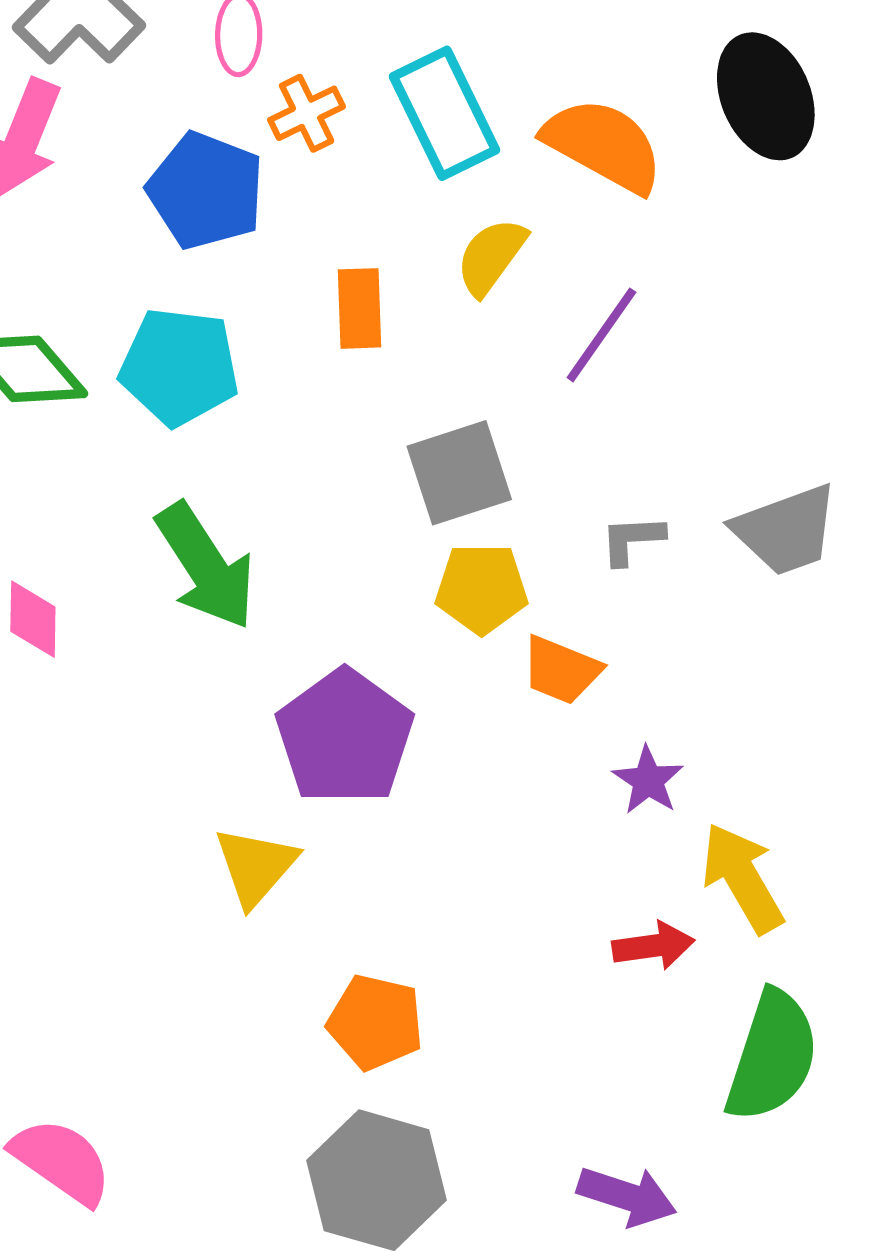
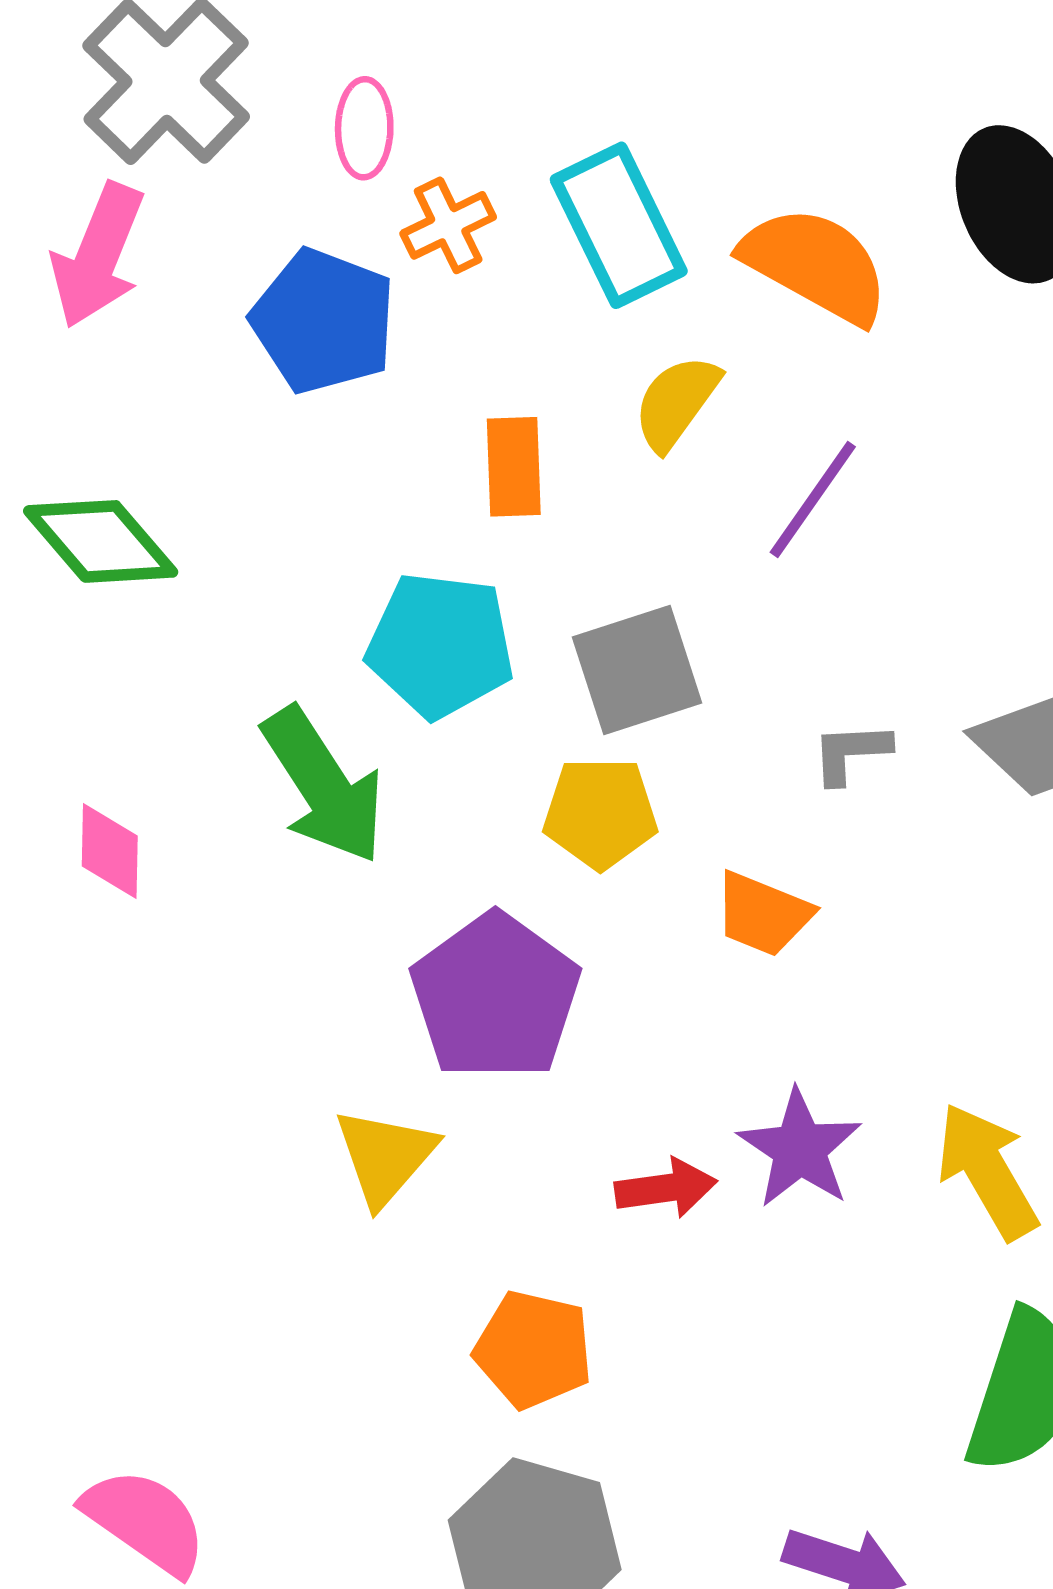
cyan pentagon: (179, 367) -> (440, 645), moved
yellow pentagon: (482, 588) -> (600, 813), moved
purple star: (648, 780) -> (800, 1149), moved, size x1.4
red arrow: (653, 946) -> (666, 1188), moved

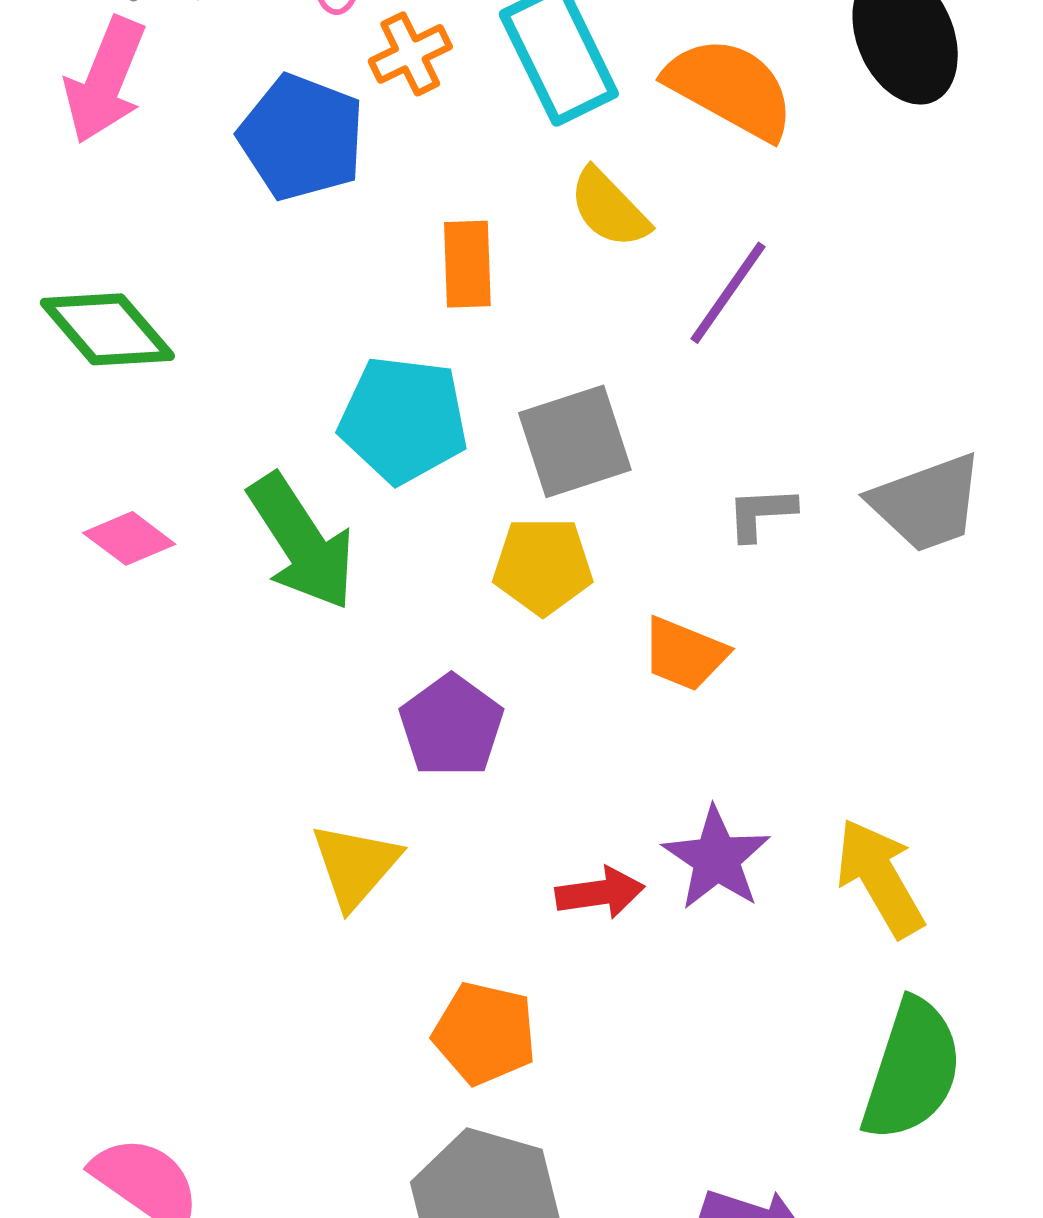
yellow semicircle: (676, 402) -> (609, 208), turned -80
pink diamond: (110, 851) -> (129, 538), moved, turned -54
purple pentagon: (495, 997) -> (451, 726), size x0.7

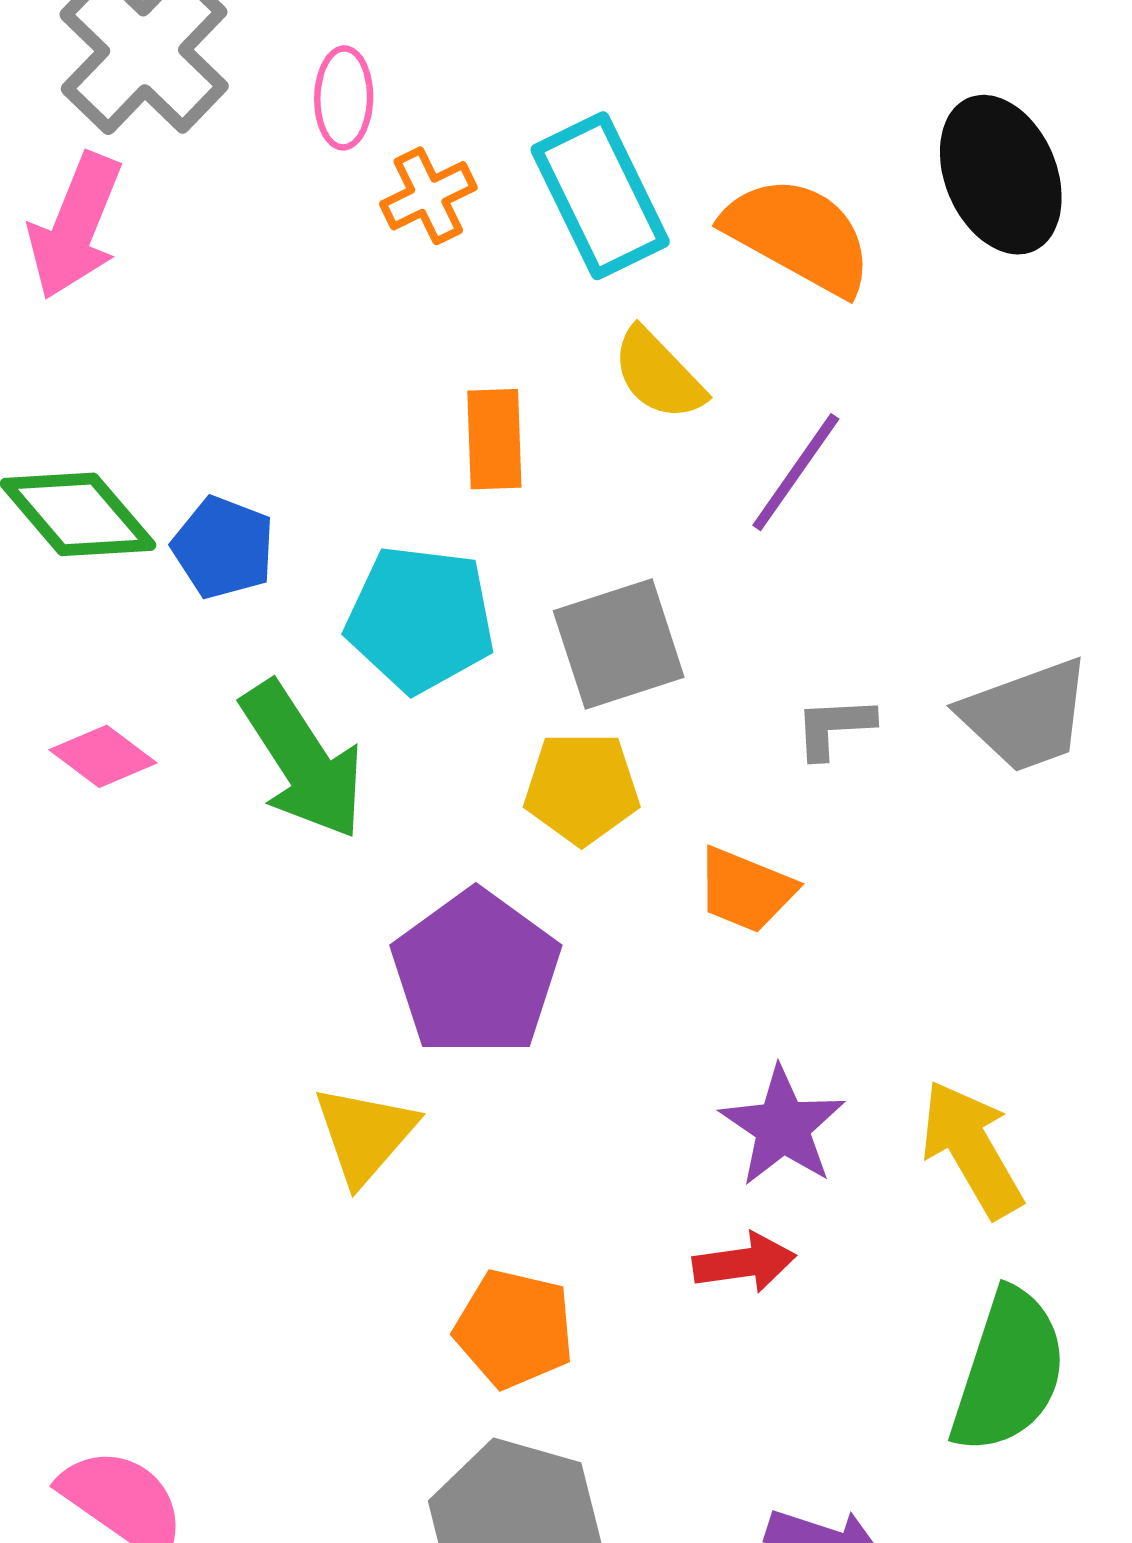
blue pentagon: (302, 137) -> (223, 547), moved, size x0.7
purple pentagon: (451, 726) -> (476, 973), size x1.4
red arrow: (600, 893) -> (744, 1263), moved

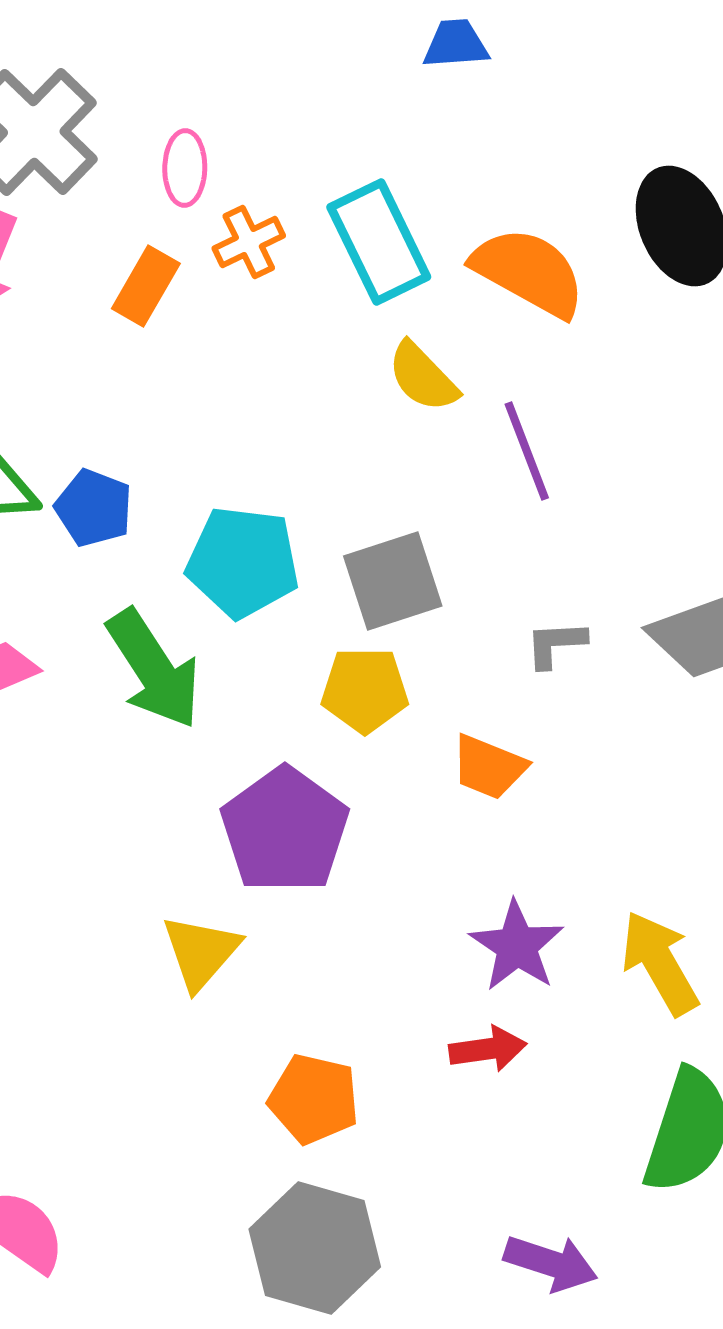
orange rectangle: (494, 439) -> (146, 286), moved, turned 32
purple line: (796, 472) -> (527, 451), turned -56

